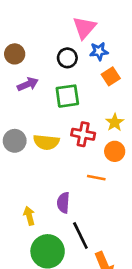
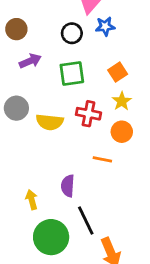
orange square: (111, 76) -> (118, 72), moved
gray circle: (15, 141) -> (16, 108), moved

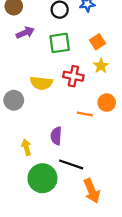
gray circle: (16, 108) -> (14, 100), moved
orange circle: (122, 132) -> (107, 103), moved
black line: (86, 220) -> (71, 164), turned -45

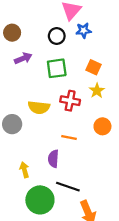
orange square: (97, 42) -> (94, 67), turned -32
orange line: (85, 114) -> (69, 137), moved

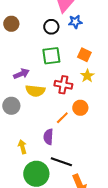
purple arrow: (23, 58) -> (21, 74), moved
orange circle: (102, 126) -> (80, 108), moved
orange line: (69, 137) -> (62, 118), turned -56

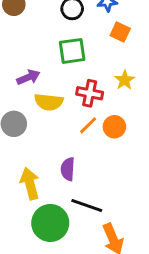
orange square: (84, 55) -> (120, 32), moved
orange line: (62, 118) -> (88, 125), moved
yellow arrow: (22, 147) -> (30, 184), size x1.5

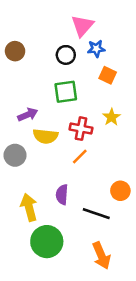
orange circle: (114, 127) -> (120, 191), moved
black line: (87, 205) -> (96, 214), moved

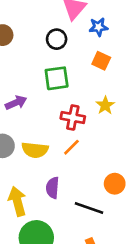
blue star: (96, 49) -> (98, 27), moved
yellow semicircle: (45, 136) -> (35, 150), moved

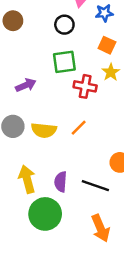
yellow star: (105, 105) -> (111, 72), moved
red cross: (73, 118) -> (85, 86), moved
purple semicircle: (53, 188) -> (61, 182), moved

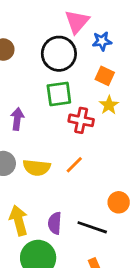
black circle: (64, 25) -> (59, 54), size x1.6
purple arrow: (26, 85) -> (17, 119), turned -60

